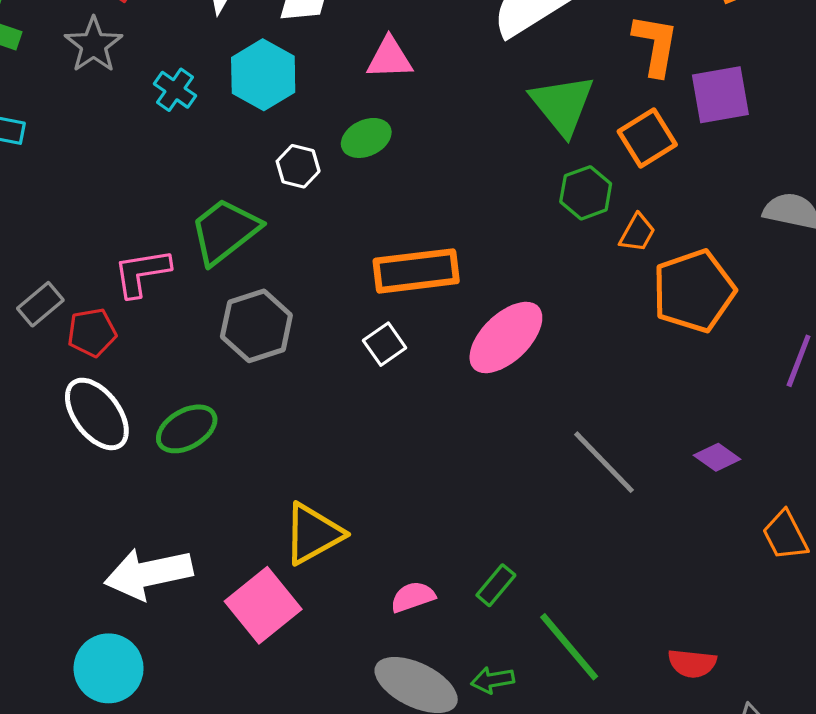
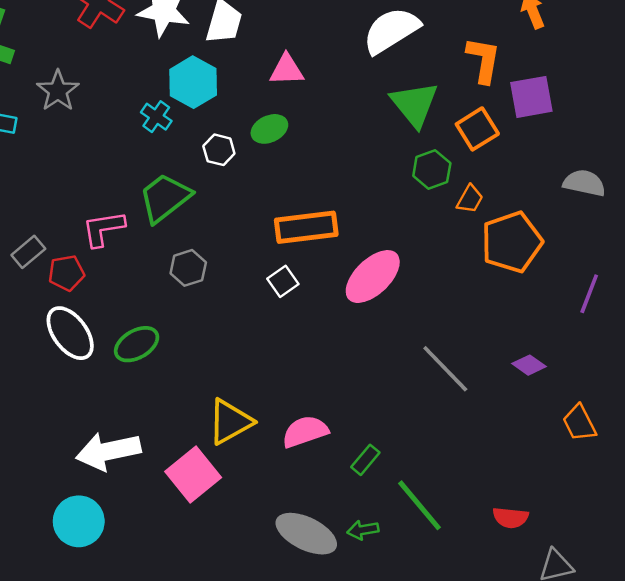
gray star: (94, 45) -> (58, 91), moved
cyan cross: (175, 90) -> (156, 117), moved
gray hexagon: (256, 326) -> (188, 268), size x0.7
pink semicircle: (413, 597) -> (305, 432), moved, size x1.4

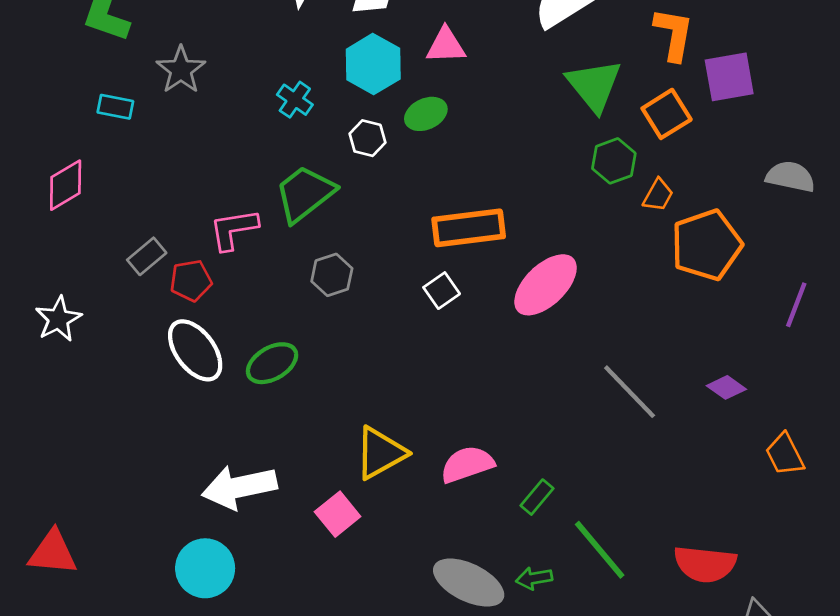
cyan hexagon: (193, 82) -> (373, 64), moved
pink square: (193, 475) -> (338, 514), size x0.7
red semicircle: (510, 518) -> (705, 564), size x1.5

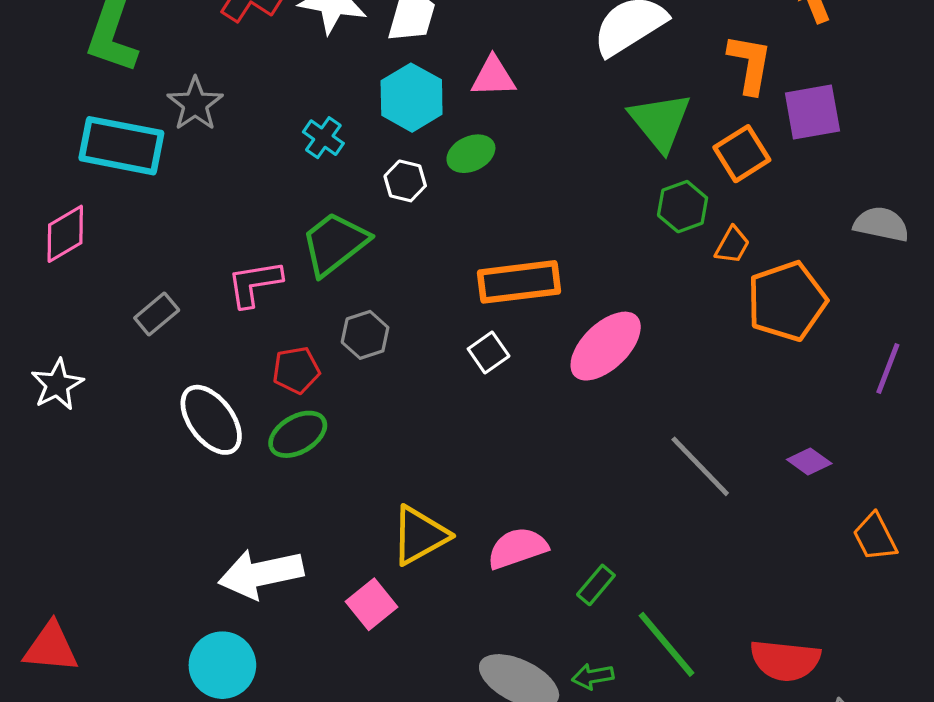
cyan rectangle: (115, 107) -> (121, 146), size x2.0
red pentagon: (191, 281) -> (296, 370), moved

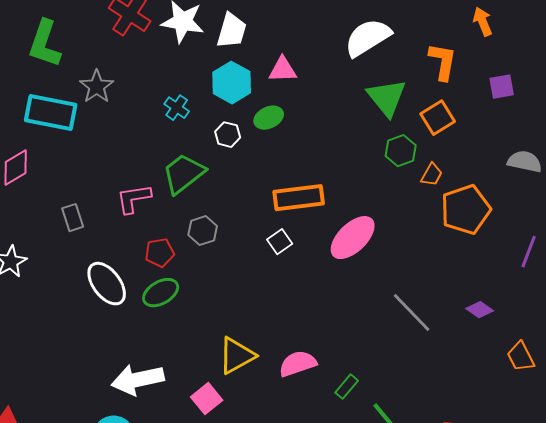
purple square: (812, 112) -> (502, 87), moved, size x0.7
gray rectangle: (157, 314) -> (73, 218), turned -68

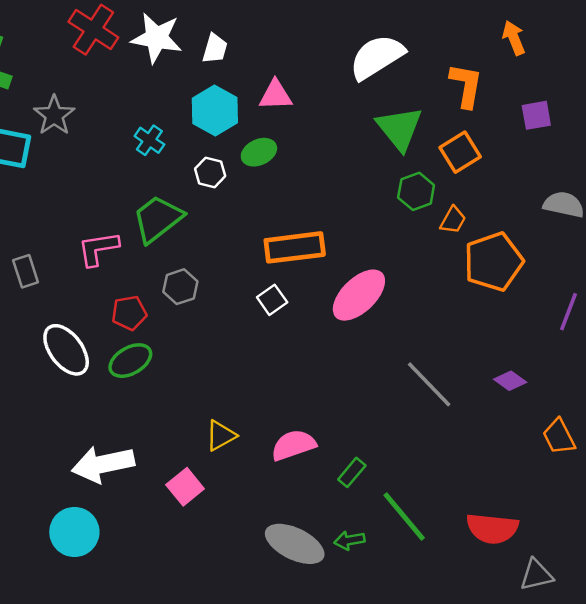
white trapezoid: (232, 31) -> (215, 49), size x0.7
yellow triangle: (237, 356) -> (221, 436), size x0.7

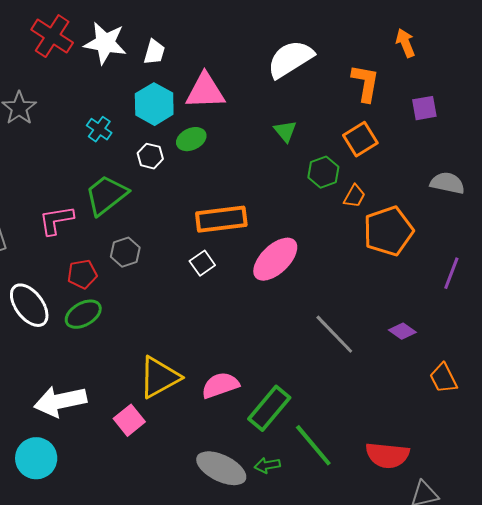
pink triangle: (276, 95) -> (205, 91), size x1.4
green triangle: (399, 128) -> (285, 131), moved, size x0.6
yellow triangle: (221, 436) -> (159, 377), size x1.6
green rectangle: (352, 472) -> (269, 408), size x1.8

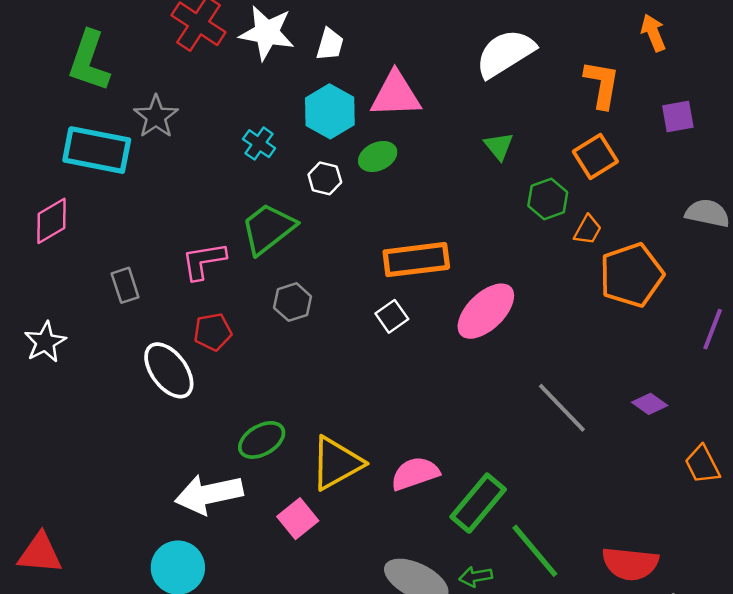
red pentagon: (82, 274) -> (213, 332), moved
green ellipse: (83, 314) -> (262, 440), moved

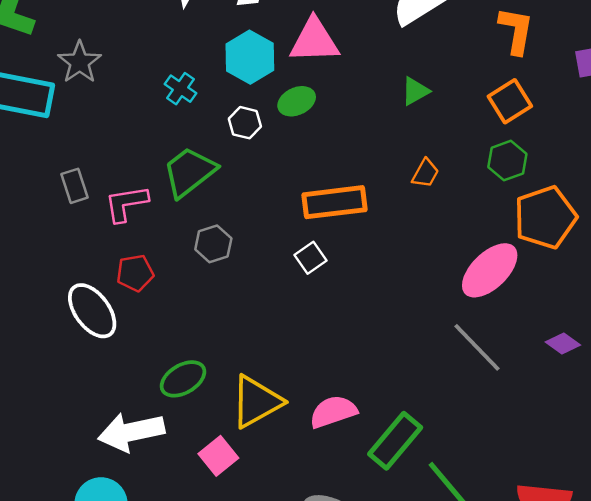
green triangle: (499, 146) -> (415, 91), turned 40
green hexagon: (548, 199) -> (507, 161), moved
orange trapezoid: (588, 230) -> (425, 173), moved
gray rectangle: (125, 285) -> (74, 186), moved
pink ellipse: (486, 311) -> (490, 270), moved

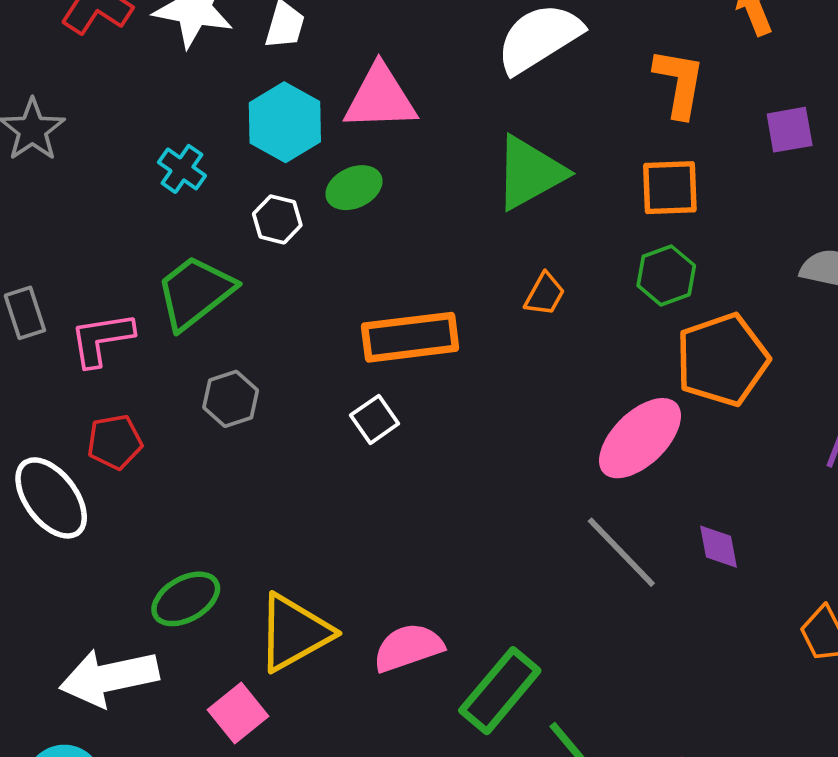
green triangle: (415, 91) -> (530, 173), size x1.8
orange square: (510, 101) -> (670, 188), turned 30
purple diamond: (563, 344) -> (719, 547), moved, turned 44

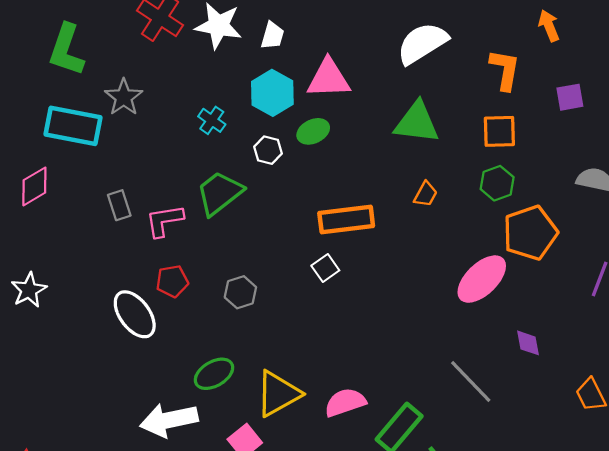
green triangle: (530, 173) -> (417, 123), turned 36
gray hexagon: (231, 399) -> (240, 292), moved
gray line: (621, 552) -> (471, 381), moved

